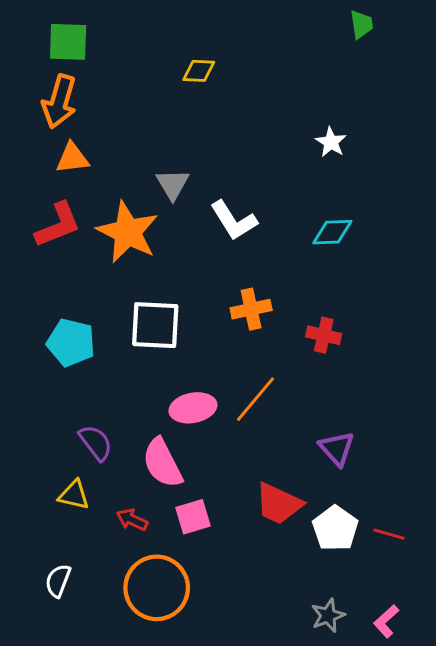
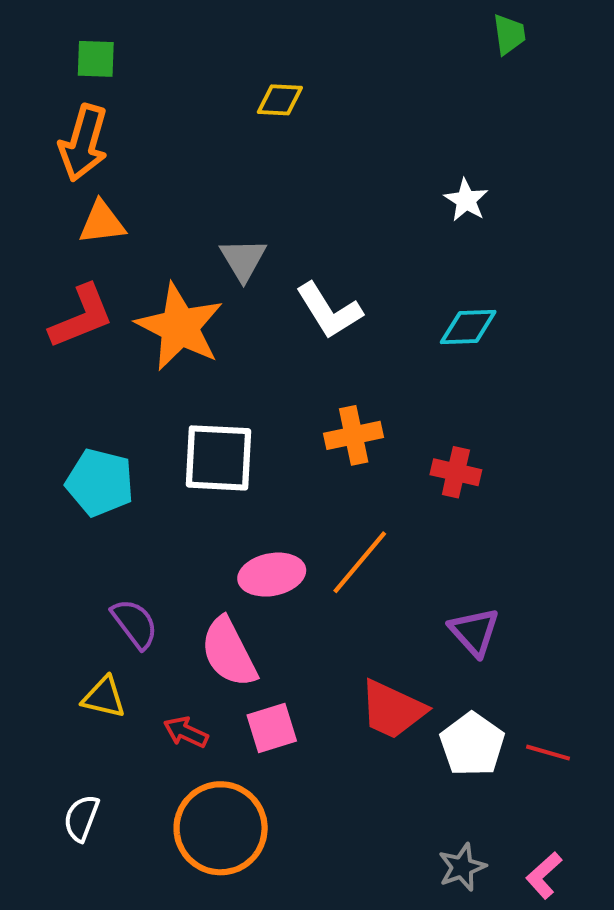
green square: (68, 42) -> (96, 59), size x0.7

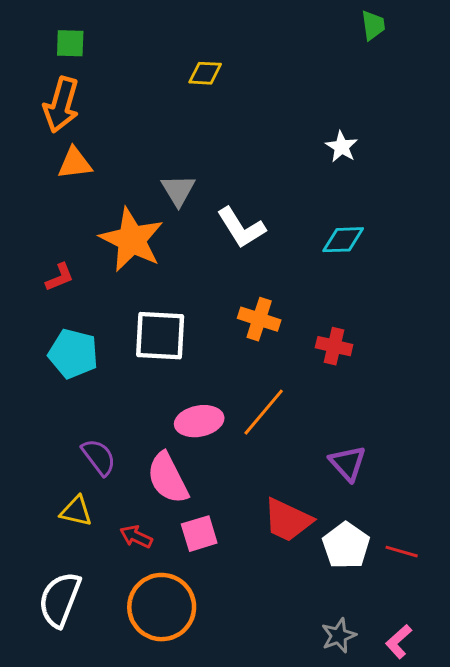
red L-shape: (81, 317) -> (60, 277), moved, size x0.6
orange cross: (354, 435) -> (259, 319), turned 30
white semicircle: (81, 818) -> (60, 600), size x1.6

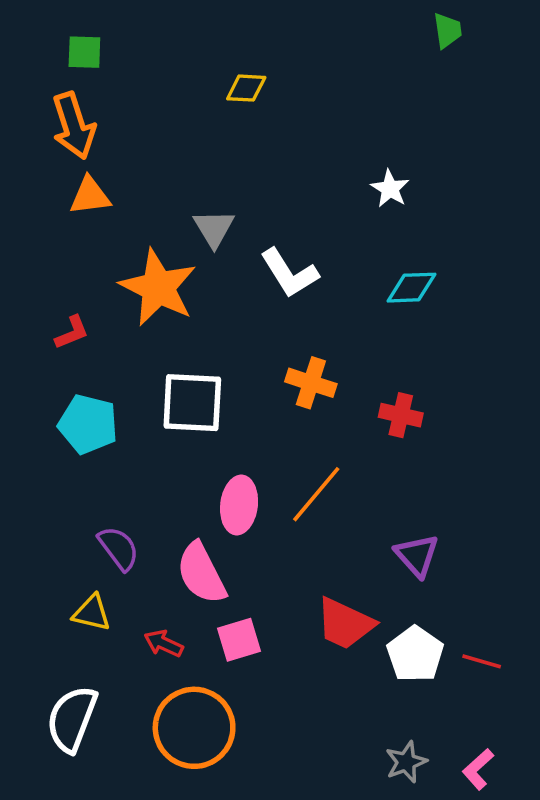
orange arrow: (61, 105) -> (74, 126), turned -34
white star: (342, 147) -> (390, 189), moved
pink ellipse: (199, 421) -> (239, 505), turned -72

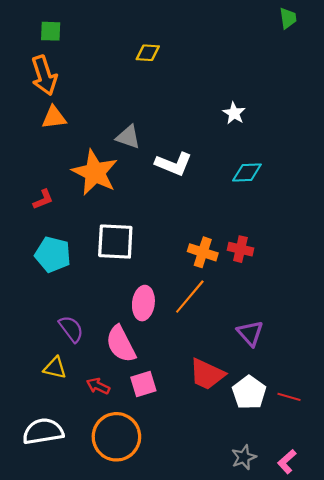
green trapezoid: (447, 31) -> (288, 18), moved
gray triangle: (214, 228) -> (128, 137), turned -40
white L-shape: (289, 273) -> (174, 164), turned -36
orange cross: (311, 383) -> (203, 252), moved
white semicircle: (72, 719) -> (43, 431), turned 60

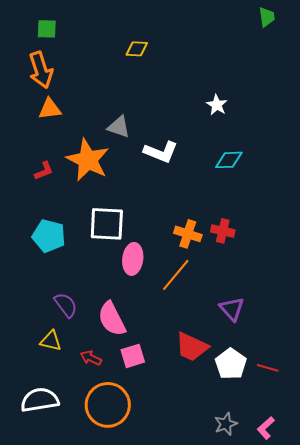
red L-shape: (43, 199) -> (44, 171), moved
pink ellipse: (143, 303) -> (133, 259), moved

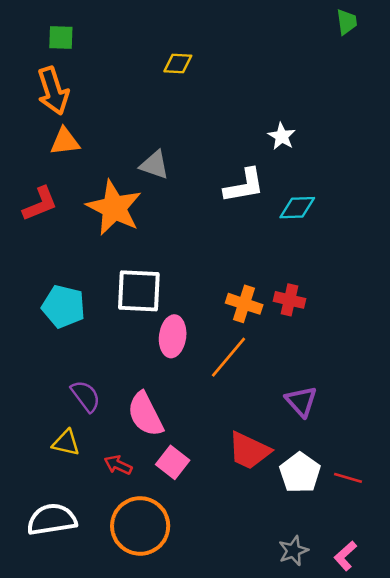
white L-shape: (161, 152) -> (244, 186), moved, turned -32
red L-shape: (44, 171) -> (40, 204), moved, size x1.4
pink square: (133, 356) -> (173, 462), turned -35

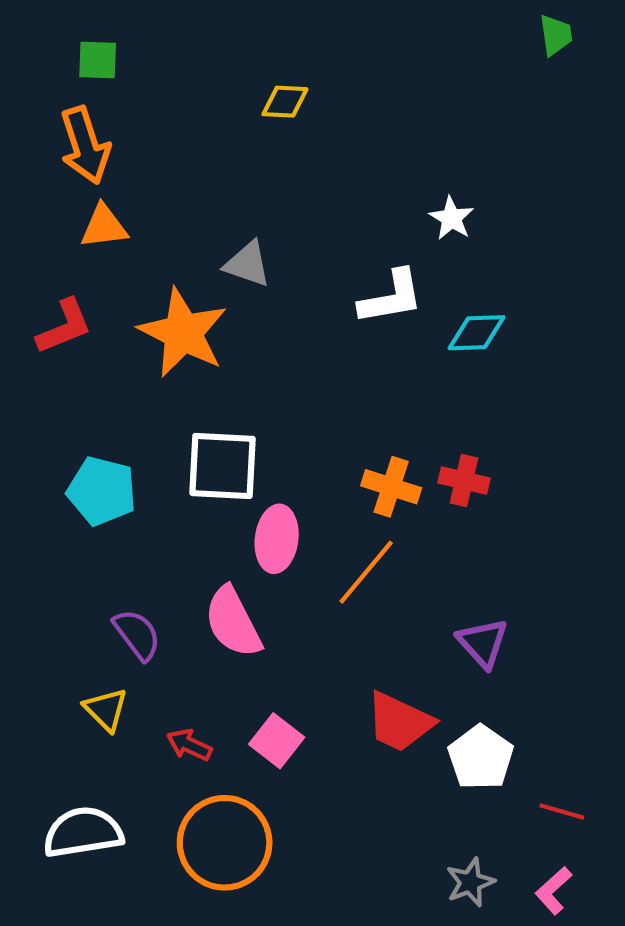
pink semicircle: (145, 414) -> (233, 622), moved
yellow triangle: (66, 443) -> (106, 710), turned 32
red line: (348, 478) -> (562, 812), moved

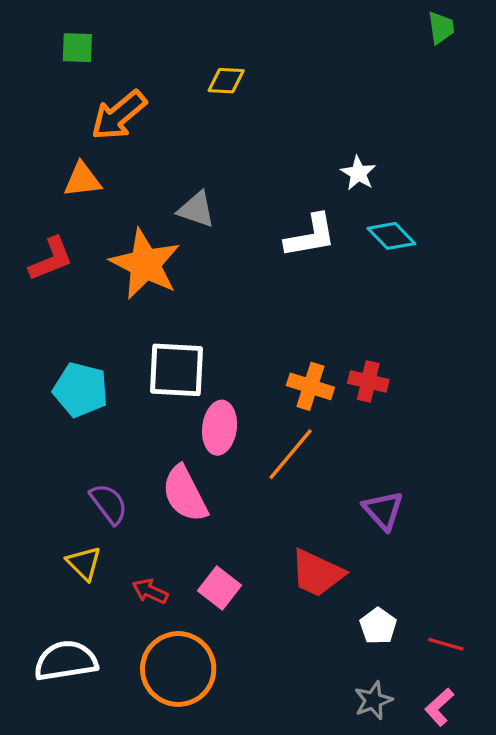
orange arrow: (85, 145) -> (119, 115), moved, turned 68
cyan diamond: (476, 333) -> (391, 236), moved, turned 48
white pentagon: (481, 757) -> (378, 626), moved, size x0.7

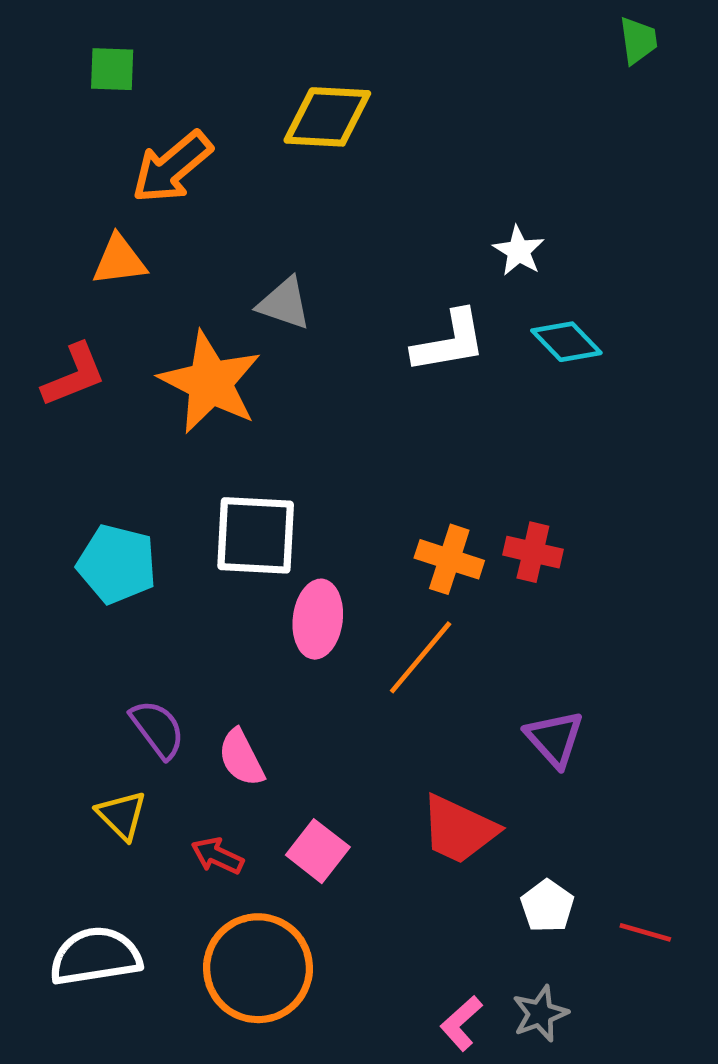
yellow diamond: (226, 81) -> (327, 117), size x1.6
pink semicircle: (185, 494) -> (241, 758), moved, size x0.7
pink L-shape: (439, 707) -> (461, 1023), moved

